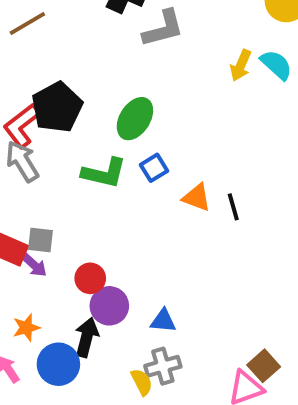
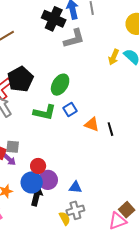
blue circle: (58, 364) -> (32, 182), moved

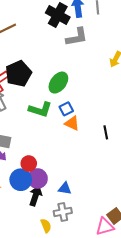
orange triangle: (92, 124) -> (72, 123), moved
black arrow: (36, 196) -> (36, 196), moved
yellow semicircle: (65, 218) -> (46, 226), moved

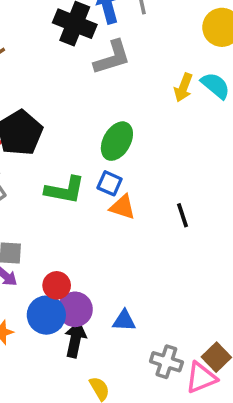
green ellipse: (58, 83) -> (117, 141), moved
blue square: (66, 109) -> (110, 183), turned -32
gray cross: (63, 212) -> (166, 362), moved, turned 36

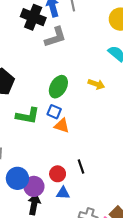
yellow arrow: (183, 88) -> (96, 84), moved, turned -91
black line: (182, 215) -> (81, 166), moved
red circle: (57, 285) -> (58, 174), moved
blue circle: (46, 315) -> (17, 178), moved

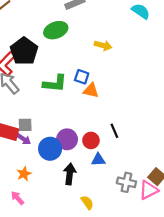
yellow arrow: (96, 84) -> (103, 45), moved
green ellipse: (58, 87) -> (56, 30), moved, turned 45
purple circle: (34, 186) -> (67, 139), moved

